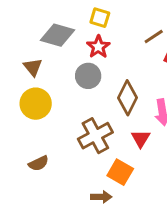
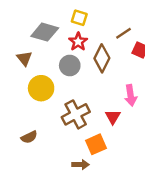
brown diamond: (127, 98) -> (102, 58), moved
yellow circle: (36, 104) -> (41, 88), moved
orange square: (120, 172) -> (96, 144), turned 36

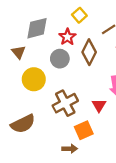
yellow square: (79, 18) -> (79, 15), moved, turned 32
gray diamond: (45, 32) -> (37, 28), turned -30
brown semicircle: (29, 137) -> (23, 124), size x1.6

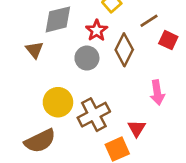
yellow circle: (34, 79) -> (58, 102), moved
red triangle: (99, 105) -> (137, 128), moved

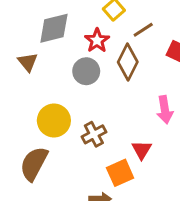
brown line: (149, 21) -> (143, 30), moved
brown cross: (94, 115) -> (94, 134), size x0.7
brown semicircle: (40, 141) -> (34, 164), turned 144

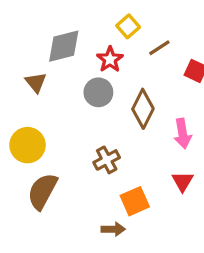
brown diamond: (128, 62) -> (143, 109), moved
yellow circle: (54, 120) -> (28, 145), moved
red triangle: (142, 150) -> (182, 181), moved

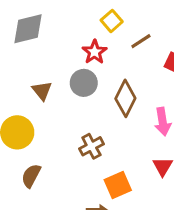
gray diamond: (64, 46) -> (28, 29), moved
brown triangle: (36, 82) -> (42, 91), moved
brown semicircle: (42, 191) -> (31, 176), size x0.7

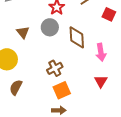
brown diamond: (125, 98) -> (77, 37), turned -30
orange square: (118, 185) -> (62, 90), moved

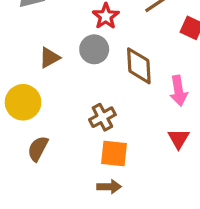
brown triangle: (23, 32) -> (49, 58), turned 40
orange square: (62, 90) -> (114, 154), turned 30

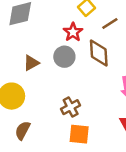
brown diamond: (139, 66) -> (99, 53), moved

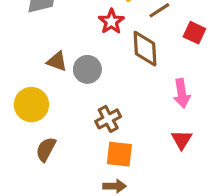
gray circle: (64, 57) -> (87, 69), moved
brown triangle: (31, 63) -> (57, 61), turned 49

